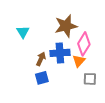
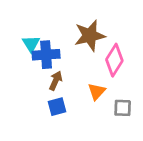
blue cross: (60, 53) -> (46, 55), moved
orange triangle: (79, 61) -> (97, 92), moved

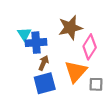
orange triangle: (97, 92) -> (76, 71), size x1.6
blue square: (57, 107) -> (45, 83), size x1.5

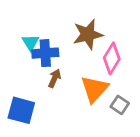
blue square: (45, 83) -> (21, 110), moved, turned 30
gray square: (96, 84) -> (120, 105), turned 32

